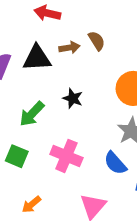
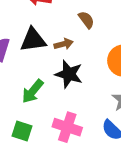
brown arrow: (69, 48) -> (64, 44), moved
black star: (73, 98) -> (69, 74), size x1.5

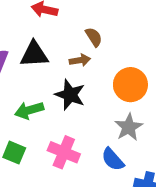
brown arrow: (64, 44) -> (80, 60), moved
green arrow: (33, 91) -> (29, 110), turned 30

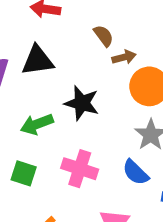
brown arrow: (80, 60) -> (124, 57), moved

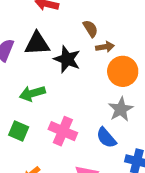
black star: (82, 103) -> (67, 59), moved

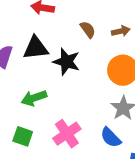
brown arrow: (105, 47) -> (121, 31), moved
pink cross: (63, 131) -> (67, 134), turned 36

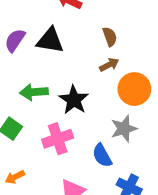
brown arrow: (121, 31) -> (109, 65), moved, turned -30
black star: (66, 62) -> (74, 100), moved

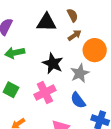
black triangle: (50, 40) -> (46, 22), moved
green arrow: (34, 92) -> (15, 53), moved
gray star: (124, 129) -> (80, 73), moved

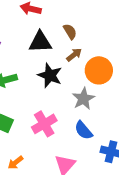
black star: (53, 63) -> (50, 75), moved

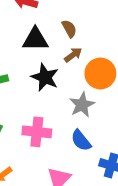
pink cross: (44, 124) -> (37, 132), turned 35

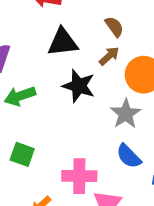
brown semicircle: (69, 29) -> (114, 27), moved
pink cross: (37, 132) -> (79, 176), moved

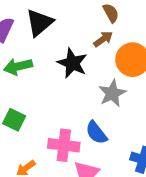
black triangle: (63, 42) -> (39, 23), moved, turned -40
blue semicircle: (129, 156) -> (96, 133), moved

